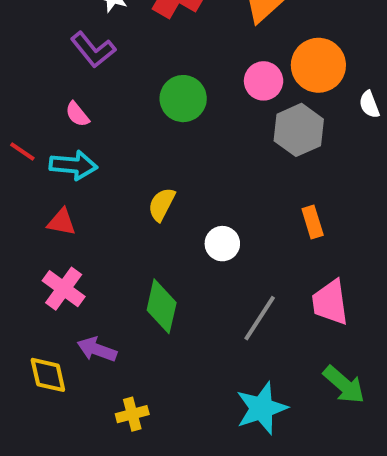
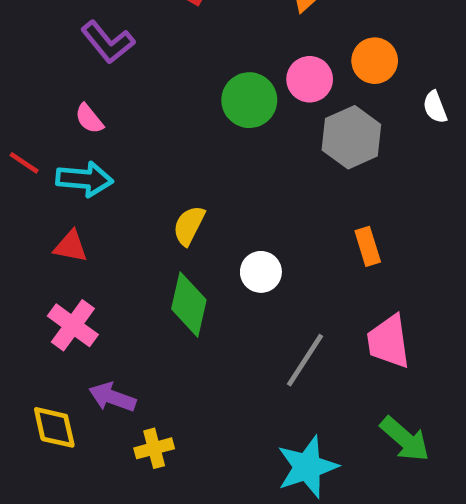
orange circle: (318, 65) -> (375, 61), size x0.7
green circle: (183, 99) -> (249, 100), moved
green diamond: (162, 306) -> (189, 304), moved
yellow cross: (132, 414) -> (154, 448), moved

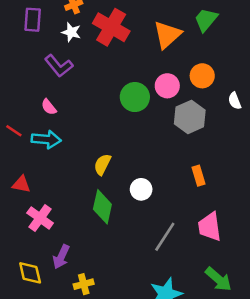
red triangle: (71, 246) -> (21, 184), moved
purple arrow: (112, 397) -> (61, 257), turned -85

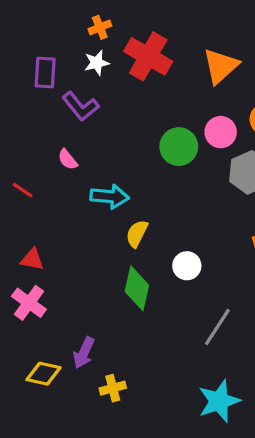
purple rectangle: (33, 20) -> (45, 72), moved
white star: (71, 32) -> (97, 63), turned -30
cyan arrow: (46, 139) -> (110, 196), moved
pink cross: (40, 218) -> (29, 303), moved
yellow diamond: (30, 273) -> (43, 374), turned -65

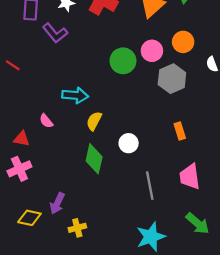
pink semicircle: (68, 159) -> (46, 121), moved
red line: (23, 190) -> (13, 65), moved
pink cross: (29, 303) -> (19, 169), turned 30
gray line: (217, 327) -> (150, 186), turned -44

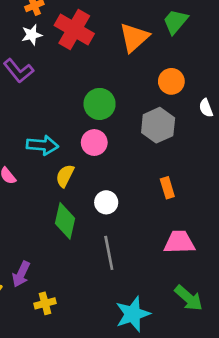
pink circle: (152, 51) -> (94, 143), moved
pink trapezoid: (190, 177) -> (179, 242), turned 96
gray line: (150, 186) -> (109, 253), moved

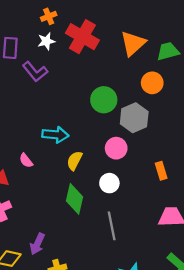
green trapezoid: (175, 22) -> (168, 51), moved, turned 35
orange circle: (171, 81) -> (152, 83), moved
gray hexagon: (158, 125) -> (134, 118), moved
pink circle: (94, 143) -> (116, 148), moved

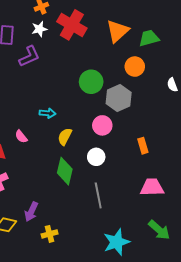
purple L-shape: (35, 72) -> (29, 56), turned -75
cyan arrow: (55, 135) -> (47, 113), size x0.7

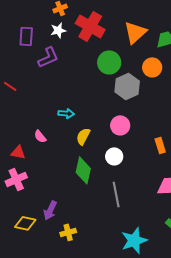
green circle: (91, 82) -> (109, 62), moved
gray hexagon: (119, 98) -> (127, 86), moved

